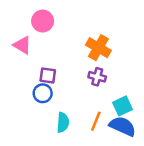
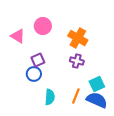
pink circle: (43, 21) -> (43, 26), moved
purple square: (48, 76) -> (38, 60), turned -32

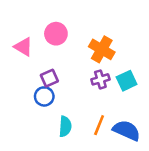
purple cross: (77, 61) -> (100, 79), turned -32
cyan square: (97, 84) -> (127, 81), moved

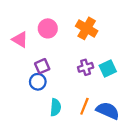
orange cross: (102, 49) -> (87, 28), moved

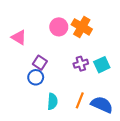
pink circle: (48, 28) -> (59, 27), moved
purple square: (42, 66) -> (40, 63), turned -32

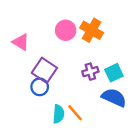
purple square: (40, 63) -> (44, 70), size x1.5
orange line: (80, 100) -> (75, 113), moved, turned -63
blue semicircle: (102, 105) -> (114, 97), moved

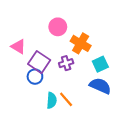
orange cross: (92, 30) -> (81, 43), moved
pink triangle: (21, 42) -> (18, 47), moved
purple cross: (90, 72) -> (66, 63), moved

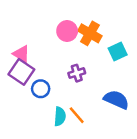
orange cross: (81, 43) -> (90, 33), moved
purple square: (39, 62) -> (21, 72), moved
cyan square: (100, 64) -> (118, 51), moved

